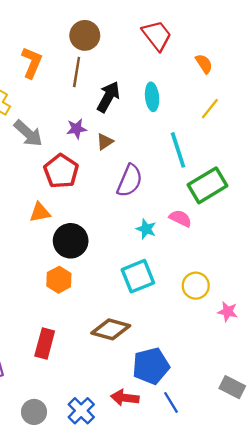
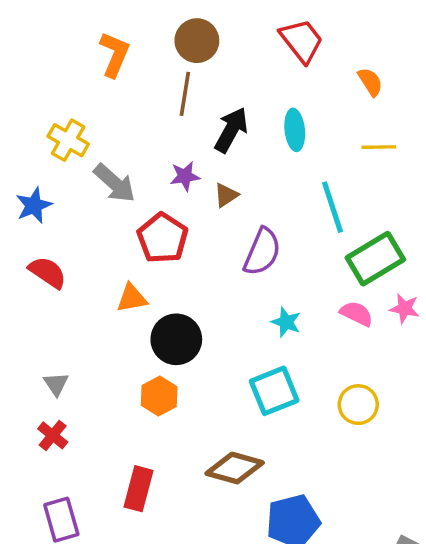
orange L-shape: (32, 63) -> (114, 54), moved
yellow line: (210, 109) -> (379, 147), turned 50
pink semicircle: (180, 218) -> (357, 314), moved
pink star: (228, 312) -> (405, 308), moved

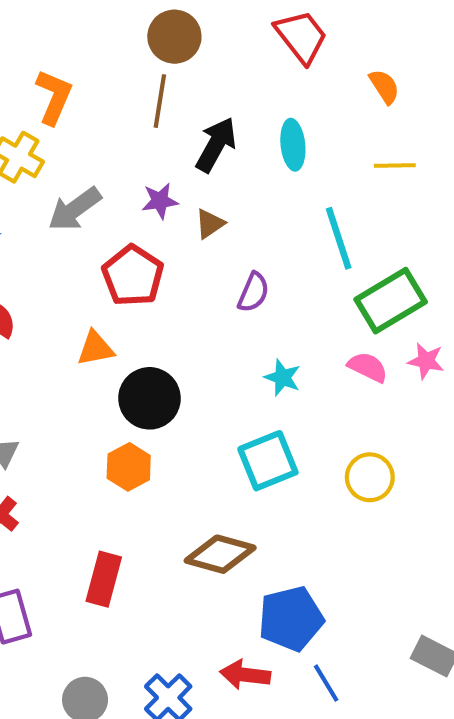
orange L-shape: (114, 54) -> (54, 97), moved
gray arrow: (114, 183) -> (75, 209), turned 102
purple semicircle: (262, 252) -> (253, 292), size x0.7

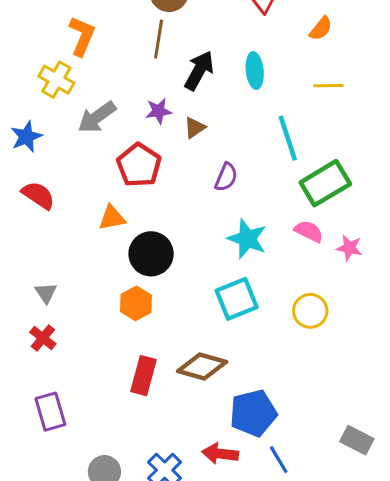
orange semicircle: (384, 87) -> (321, 28), turned 72
pink star: (426, 361) -> (349, 248), moved
cyan star: (283, 378) -> (247, 239), size x1.5
red rectangle: (104, 579) -> (144, 376), moved

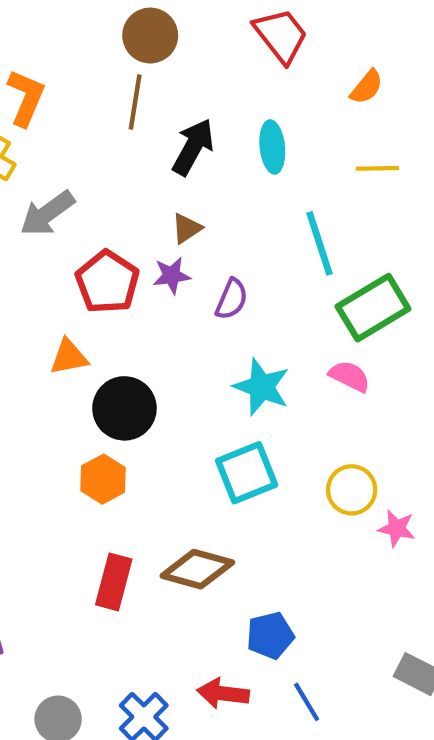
purple star: (159, 111) -> (172, 276), moved
pink star: (349, 248) -> (397, 528), moved
blue pentagon: (253, 413) -> (270, 636), size x0.7

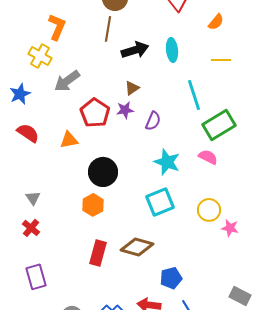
black arrow: (193, 147) -> (135, 50), turned 44
orange triangle: (69, 357) -> (69, 140), moved

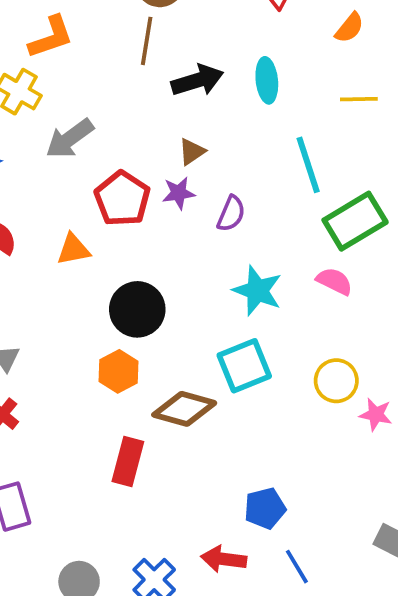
orange L-shape: (57, 27) -> (51, 37), turned 48
brown diamond: (137, 247) -> (184, 409), moved

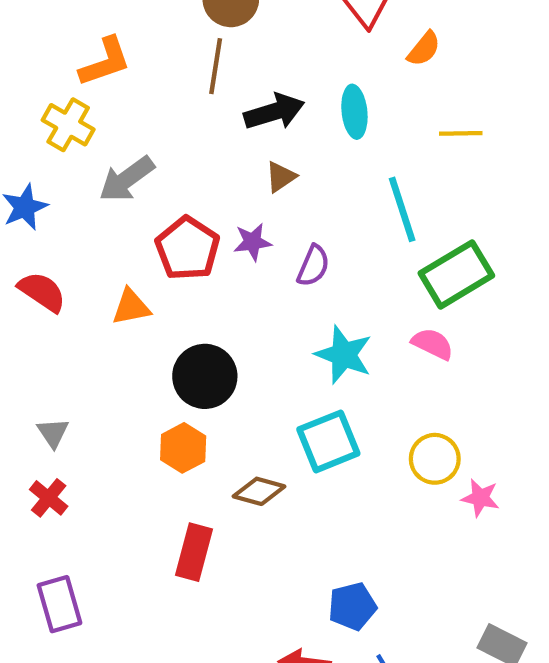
orange semicircle: (349, 28) -> (424, 49), moved
brown triangle: (192, 152) -> (281, 177), moved
brown diamond: (184, 409) -> (259, 491), size x0.7

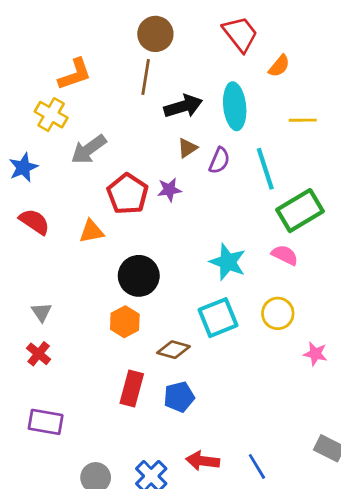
cyan ellipse: (354, 112) -> (235, 106), size x1.4
purple semicircle: (313, 266) -> (219, 160), moved
yellow circle: (435, 459) -> (278, 313), moved
purple rectangle: (59, 604) -> (46, 422), turned -64
blue pentagon: (352, 606) -> (179, 397), moved

